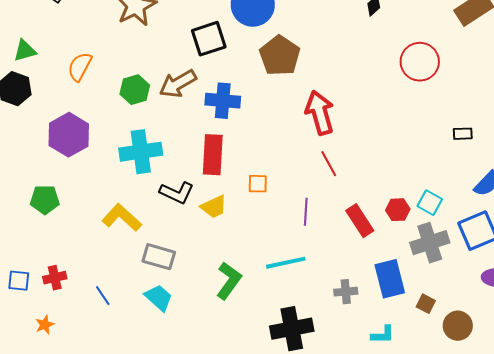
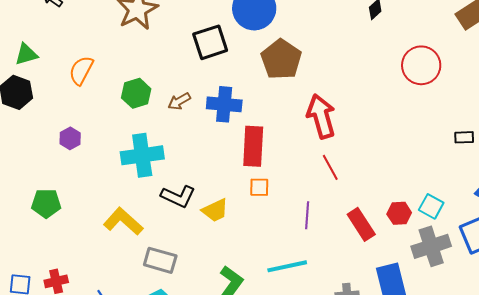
brown arrow: (178, 84) -> (179, 101), moved, size x0.6
purple hexagon: (69, 135) -> (70, 138), size x0.5
red rectangle: (213, 155) -> (253, 146), moved

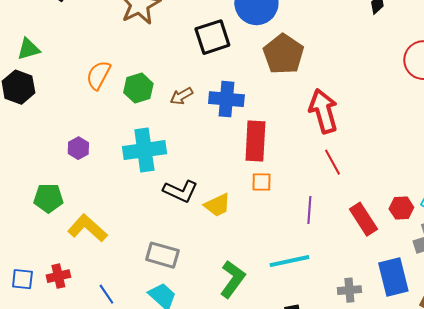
orange semicircle: (81, 70) -> (98, 75), moved
purple hexagon: (70, 138) -> (78, 148), moved
yellow L-shape: (123, 221) -> (87, 228), moved

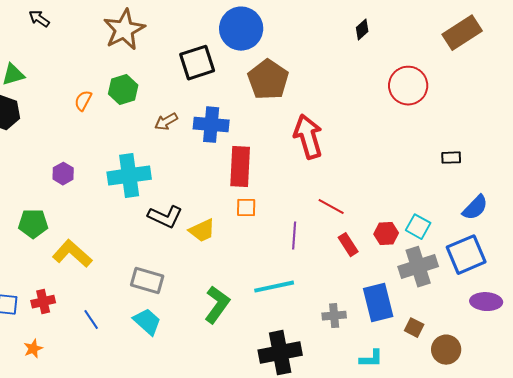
orange semicircle: (98, 75) -> (83, 101), size x0.7
green hexagon: (138, 88) -> (123, 90), moved
red line: (332, 162) -> (331, 207), moved, turned -32
red rectangle: (363, 219) -> (348, 245), size x0.7

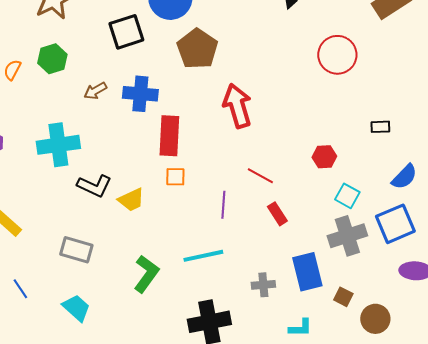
red hexagon: (386, 234) -> (324, 157), moved
cyan trapezoid: (147, 322) -> (76, 308), moved

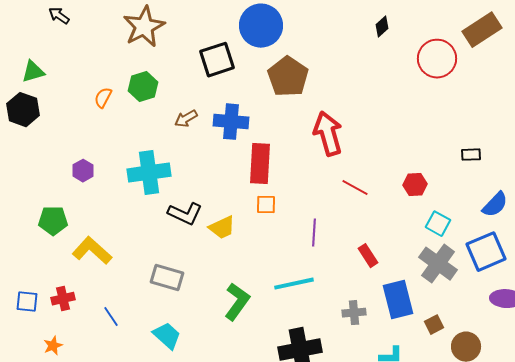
red circle: (337, 55) -> (437, 59), moved
red line: (260, 176) -> (355, 188), moved
red rectangle: (277, 214) -> (368, 256), moved
gray cross: (347, 236) -> (438, 264), turned -36
brown square: (343, 297) -> (434, 325), turned 36

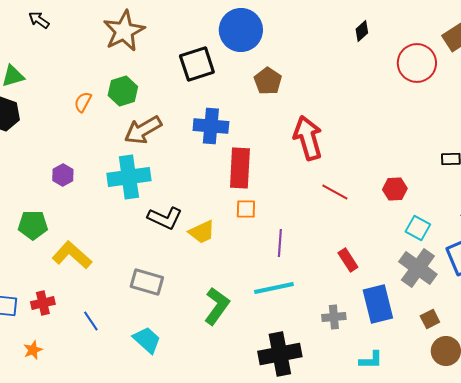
brown pentagon: (288, 77) -> (268, 81), size x0.7
brown arrow: (186, 119) -> (143, 130), moved, size x1.6
purple line: (314, 233) -> (280, 243), moved
brown square: (434, 325) -> (430, 319), moved

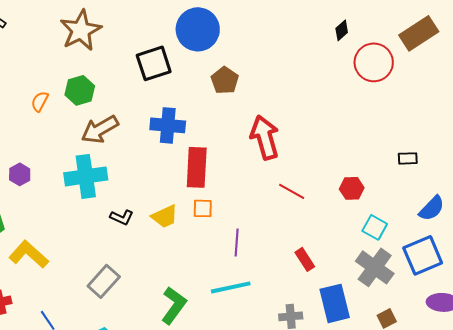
black diamond: (362, 31) -> (342, 30), moved
black L-shape: (165, 218) -> (122, 217), size x0.7
yellow trapezoid: (202, 232) -> (165, 216), moved
gray rectangle: (147, 282) -> (104, 281), turned -64

